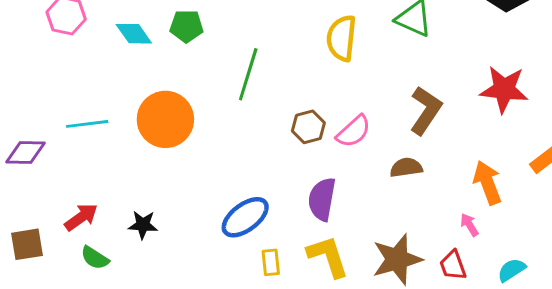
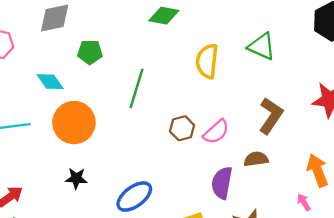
cyan diamond: (134, 34) -> (50, 82), moved
purple semicircle: (322, 199) -> (222, 183), moved
black star: (143, 225) -> (76, 178), moved

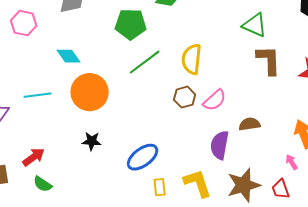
green pentagon: (90, 52) -> (131, 24), moved, size x1.4
yellow semicircle: (207, 61) -> (192, 59), moved
green line: (137, 88) -> (145, 62), turned 36
brown L-shape: (271, 116) -> (269, 60), moved, turned -36

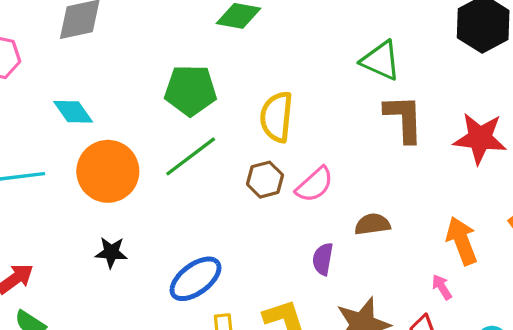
green pentagon: (131, 24) -> (191, 90), moved
green line: (145, 62) -> (191, 156), moved
purple semicircle: (220, 145) -> (323, 259), size x0.7

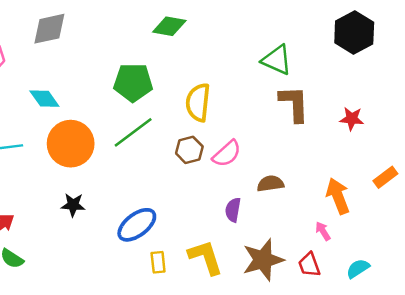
red star: (480, 138) -> (352, 119), size x0.6

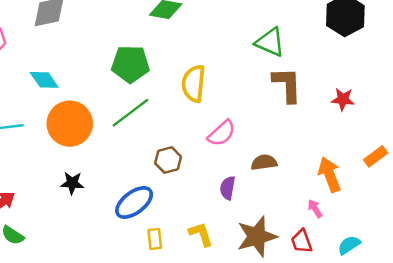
brown hexagon: (189, 150) -> (168, 160), moved
yellow L-shape: (206, 257) -> (201, 234), size x0.7

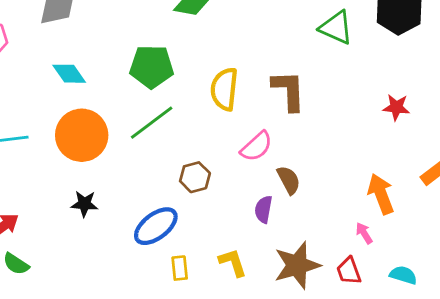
green triangle: (270, 42) -> (336, 28), moved
cyan diamond: (44, 80) -> (69, 74), moved
brown L-shape: (287, 85) -> (289, 90), moved
brown semicircle: (264, 162) -> (289, 180), moved, turned 70
cyan semicircle: (349, 245) -> (403, 275), turned 50

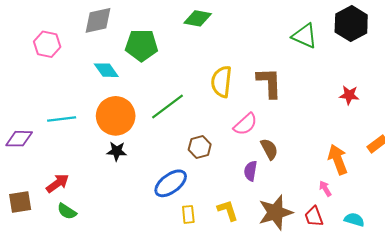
green pentagon: (152, 67) -> (142, 45), moved
black star: (84, 204) -> (117, 151), moved

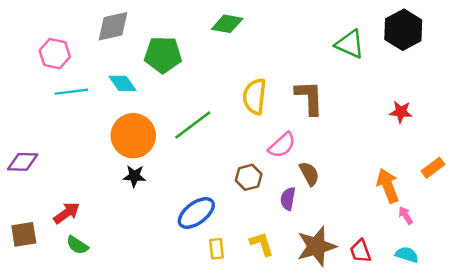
cyan line: (62, 119) -> (71, 92), moved
brown hexagon: (200, 147) -> (249, 177), moved
pink arrow: (325, 189) -> (406, 215), moved

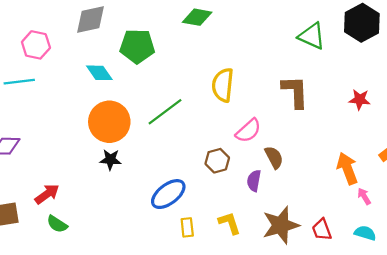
cyan line: (71, 92) -> (19, 82), moved
brown L-shape: (309, 98) -> (295, 92), moved

